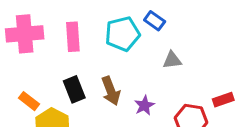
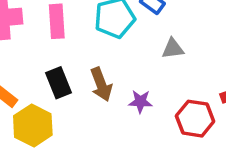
purple star: (144, 105) -> (140, 102), turned 30

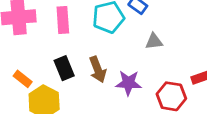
purple star: (140, 102) -> (128, 83), size x1.4

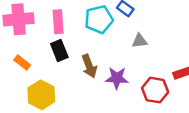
black rectangle: (64, 68) -> (59, 50), moved
orange rectangle: (23, 79) -> (22, 62), moved

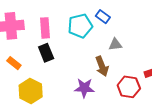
brown arrow: (89, 66) -> (102, 66), moved
purple star: (117, 78) -> (84, 88), moved

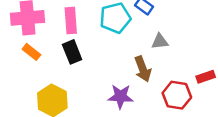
orange rectangle: (14, 63) -> (31, 52), moved

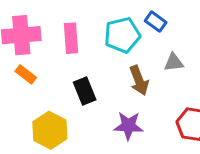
black rectangle: (72, 52) -> (85, 91), moved
brown arrow: (143, 69) -> (139, 80), moved

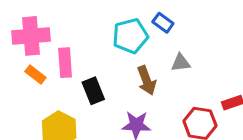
pink rectangle: (71, 38) -> (65, 63), moved

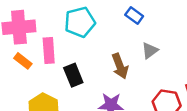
cyan pentagon: (130, 36) -> (80, 22), moved
gray triangle: (181, 63) -> (150, 51), turned -30

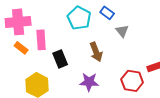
cyan pentagon: (80, 22) -> (79, 18), moved, turned -30
gray triangle: (150, 51) -> (122, 31), moved, turned -32

